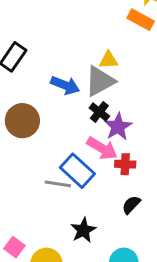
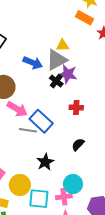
purple star: (118, 127) -> (68, 74), moved, turned -30
pink arrow: (102, 148) -> (17, 109), moved
red cross: (125, 164) -> (76, 108), moved

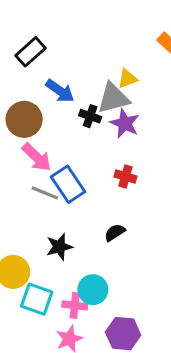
yellow triangle: (63, 45) -> (127, 79), turned -32
blue arrow: (33, 63) -> (60, 91), moved
black cross: (56, 81) -> (90, 116), moved, turned -32

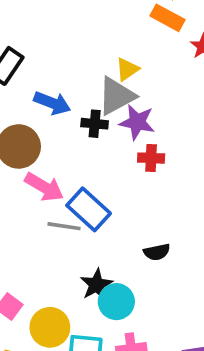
red cross: (125, 176) -> (151, 158), moved
black semicircle: (115, 232) -> (157, 252), turned -145
cyan circle: (93, 290) -> (116, 302), moved

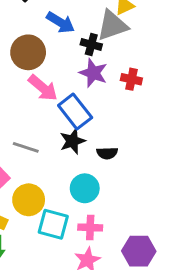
purple star: (137, 122) -> (93, 73), moved
gray line: (64, 226) -> (26, 147), moved
black semicircle: (157, 252) -> (107, 153), moved
black star: (96, 285) -> (72, 141), moved

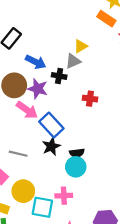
gray triangle: (112, 25) -> (73, 61), size x0.7
purple star: (93, 73) -> (38, 89), moved
cyan circle: (85, 188) -> (76, 167), moved
pink cross: (90, 228) -> (64, 196), moved

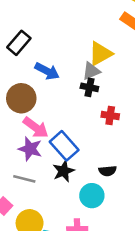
yellow triangle: (81, 46) -> (100, 54), size x1.5
black cross: (59, 76) -> (89, 87), moved
purple star: (38, 89) -> (30, 149), moved
black semicircle: (77, 153) -> (108, 171), moved

